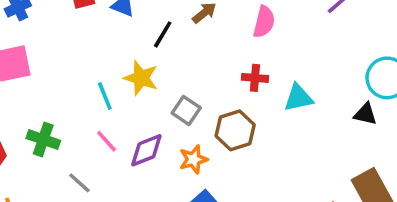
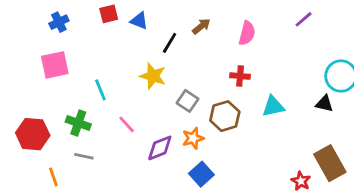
cyan line: (105, 96) -> (100, 90), moved
cyan triangle: (298, 98) -> (273, 106), moved
purple diamond: (146, 150) -> (160, 148), moved
gray line: (79, 183) -> (84, 156), moved, turned -30

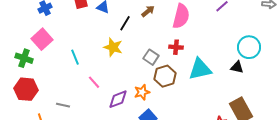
pink semicircle: (247, 33) -> (181, 16), size x1.4
pink square: (55, 65) -> (42, 39), turned -30
gray square: (187, 101) -> (151, 57), moved
cyan triangle: (273, 106) -> (200, 69), size x1.4
green cross: (78, 123) -> (24, 58), moved

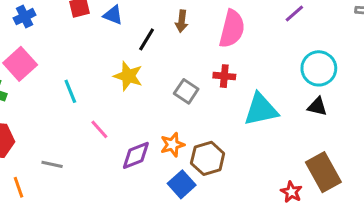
brown arrow: (148, 11) -> (182, 21), turned 136
cyan circle: (249, 47) -> (319, 68), moved
brown hexagon: (165, 76) -> (208, 158), moved

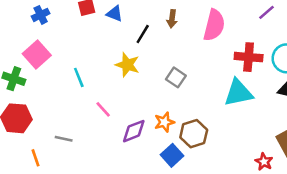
red cross: (224, 76) -> (249, 57), moved, size x1.5

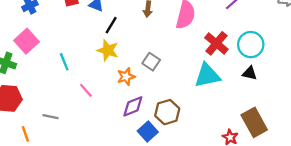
black line: (143, 34) -> (111, 25), moved
red cross: (249, 57) -> (216, 43), turned 35
orange star: (164, 122) -> (126, 77), moved
purple diamond: (134, 131) -> (133, 106), moved

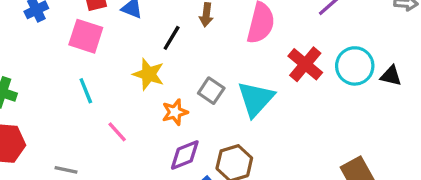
black line: (111, 25) -> (172, 38), moved
pink square: (26, 41) -> (86, 36), moved, turned -30
black triangle: (250, 73) -> (391, 76), moved
cyan triangle: (207, 75) -> (256, 99), moved, turned -36

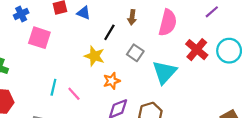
pink square: (86, 36) -> (39, 38), moved
cyan line: (86, 91) -> (53, 87), moved, turned 35
gray square: (211, 91) -> (135, 53), moved

